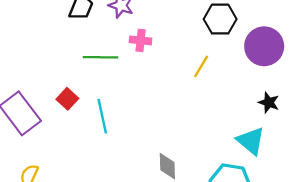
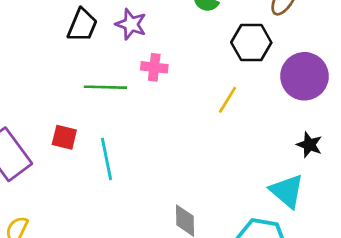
red square: (67, 99) -> (64, 137), turned -30

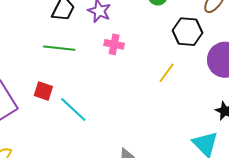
green line: (105, 87) -> (59, 48), moved
cyan line: (106, 159) -> (73, 109), turned -40

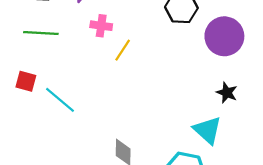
yellow line: (167, 73) -> (123, 50), moved

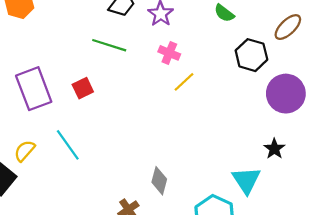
red square: (26, 81) -> (83, 88), turned 35
cyan line: (60, 100) -> (68, 145), moved

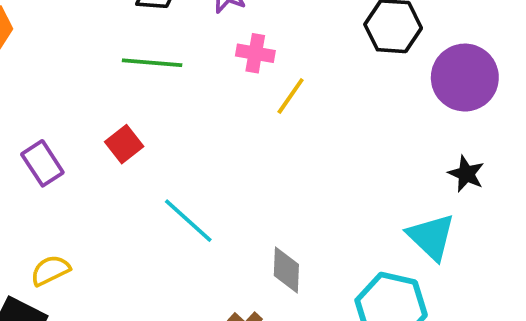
purple rectangle: (34, 89) -> (42, 163), size x0.6
cyan line: (68, 145) -> (188, 221), moved
yellow semicircle: (25, 151) -> (50, 270), turned 35

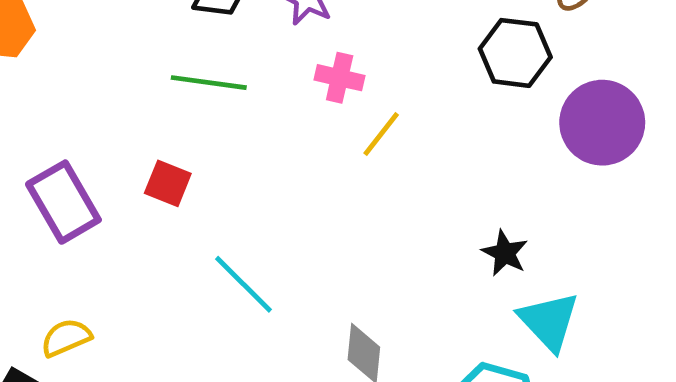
red square: (124, 144) -> (168, 183), turned -33
purple rectangle: (42, 163) -> (63, 202), size x1.4
black star: (466, 174) -> (505, 253), moved

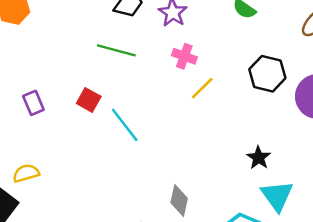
black hexagon: (515, 53) -> (267, 74), moved
purple rectangle: (63, 202) -> (33, 103), size x0.6
cyan line: (244, 284) -> (125, 125), moved

